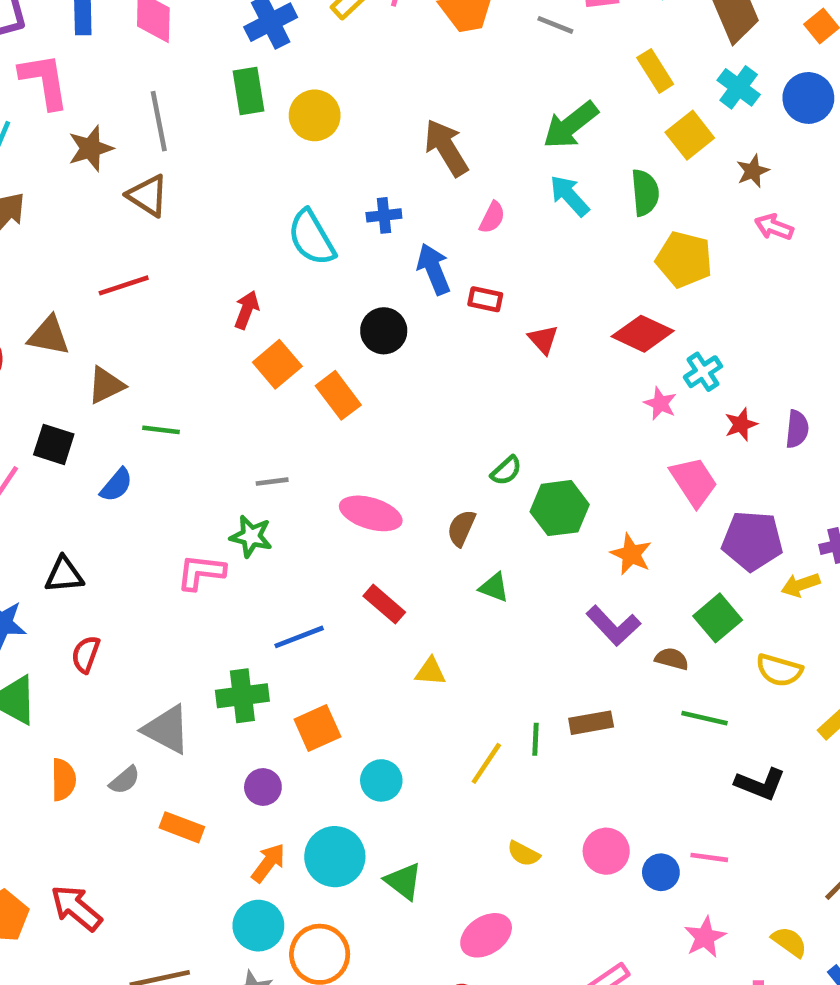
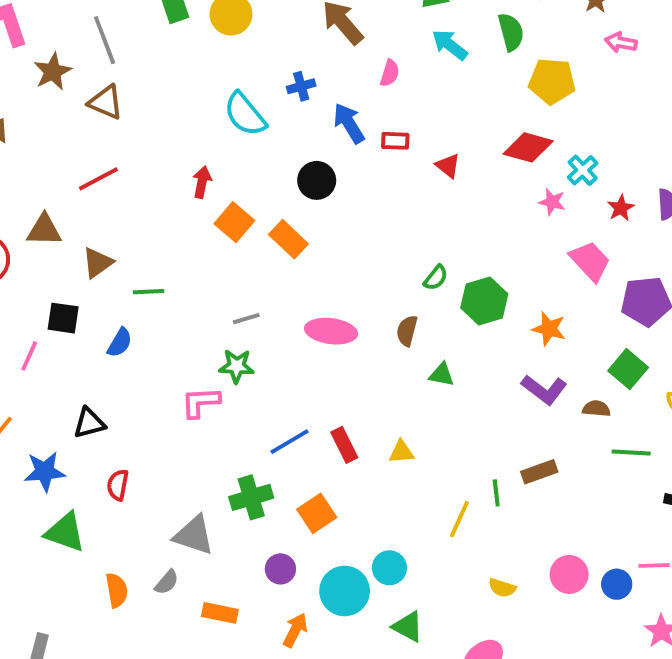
red rectangle: (384, 604) -> (344, 445), moved, turned 32
cyan circle: (381, 780) -> (389, 568), moved
cyan circle: (335, 857) -> (345, 591), moved

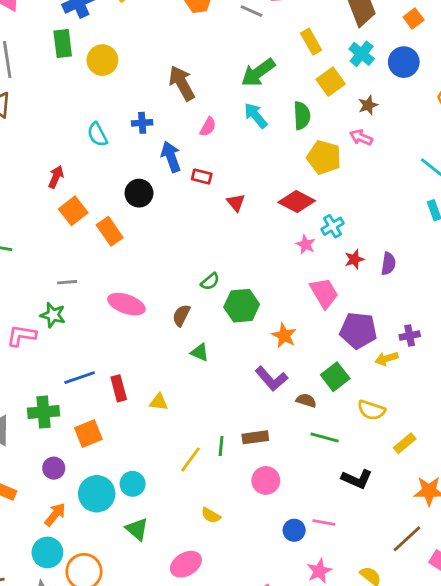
pink arrow: (621, 42) -> (361, 137), moved
cyan semicircle: (245, 114) -> (97, 134), size x0.7
pink circle: (569, 574) -> (266, 480), moved

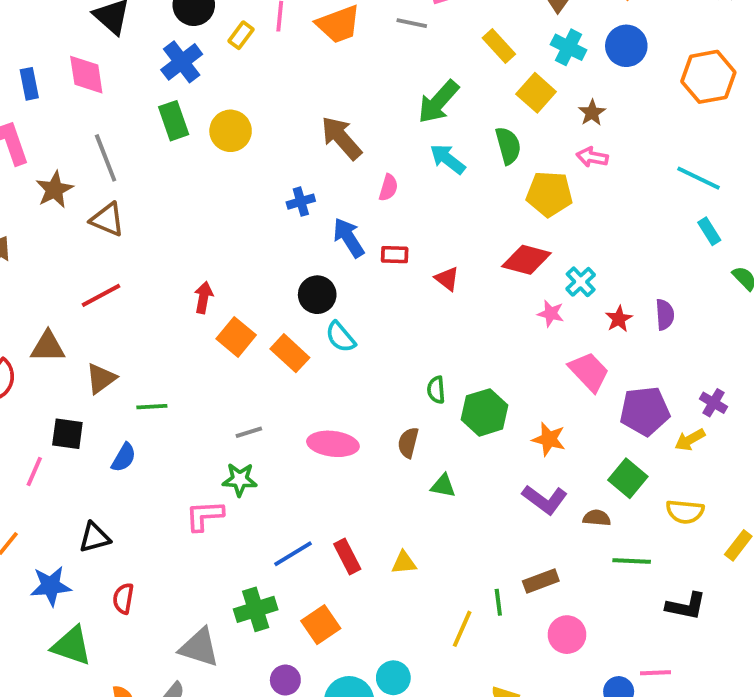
cyan semicircle: (97, 134) -> (340, 337), moved
green semicircle: (210, 281) -> (436, 390), turned 138
purple cross: (410, 336) -> (714, 403), turned -36

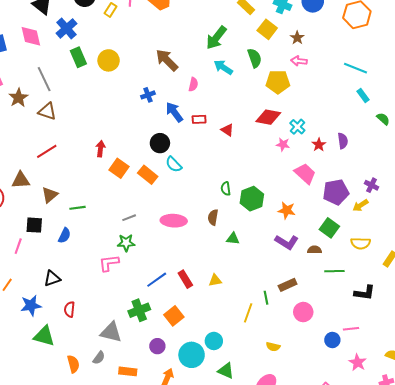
blue cross: (182, 62) -> (66, 28), moved

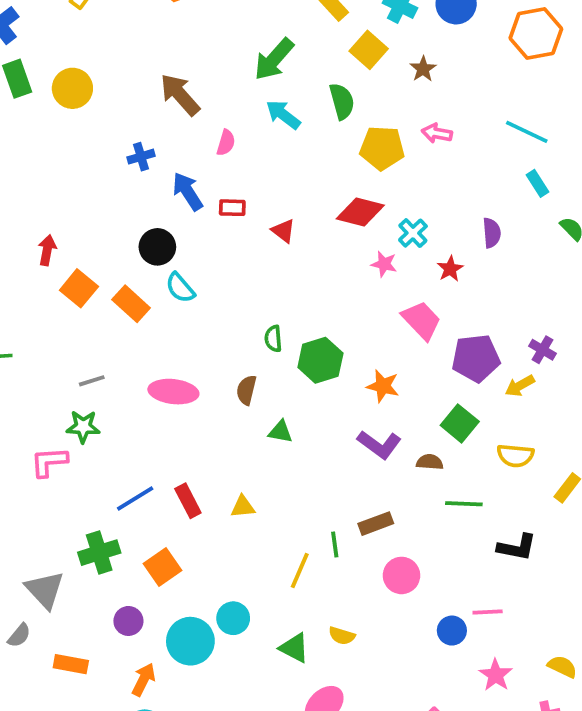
pink arrow: (299, 61) -> (437, 133), moved
purple semicircle: (343, 141) -> (492, 233), moved
gray triangle: (111, 332) -> (45, 590), turned 30
green triangle: (226, 371) -> (294, 648), moved

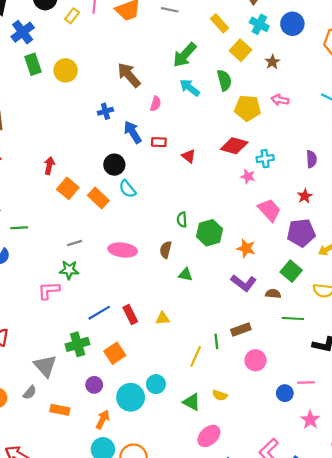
cyan cross: (413, 233) -> (265, 159), turned 35
red star: (450, 269) -> (305, 196), moved

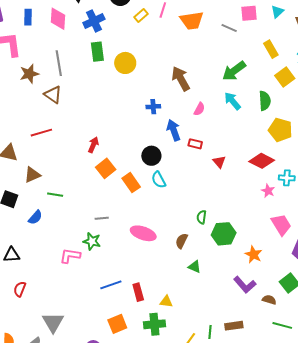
green cross: (78, 344) -> (154, 324), moved

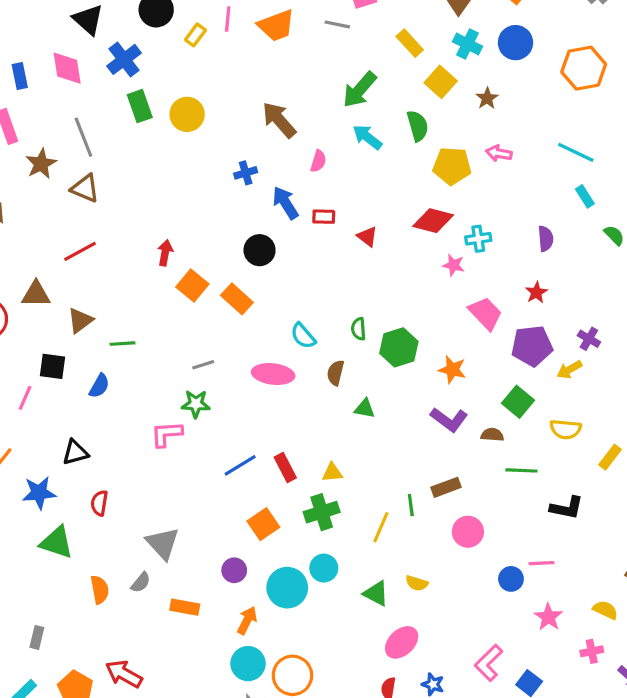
cyan semicircle: (159, 180) -> (303, 336), moved

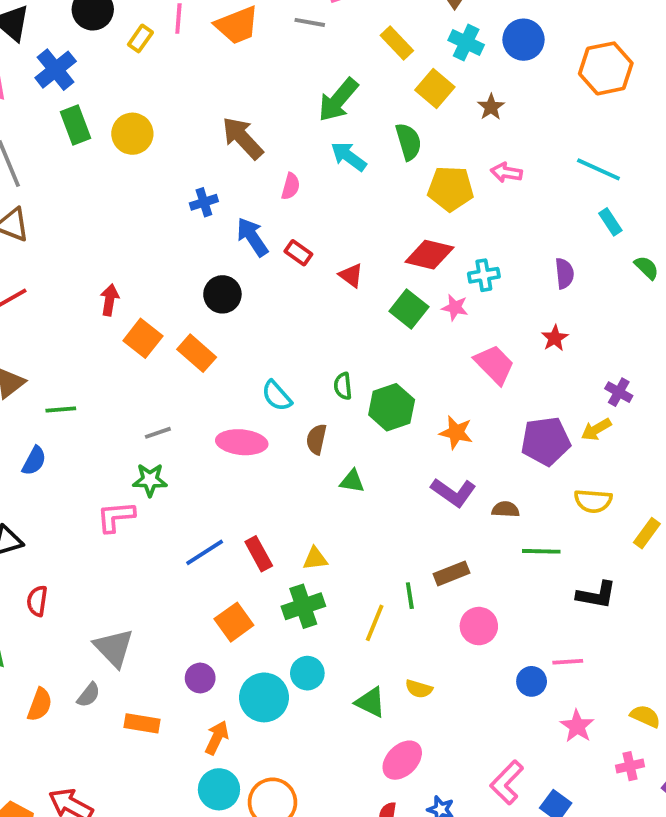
red rectangle: (324, 217) -> (298, 253), turned 35
purple pentagon: (532, 346) -> (546, 441), moved
green square: (518, 402) -> (409, 309), moved
orange semicircle: (100, 590) -> (40, 705), turned 32

